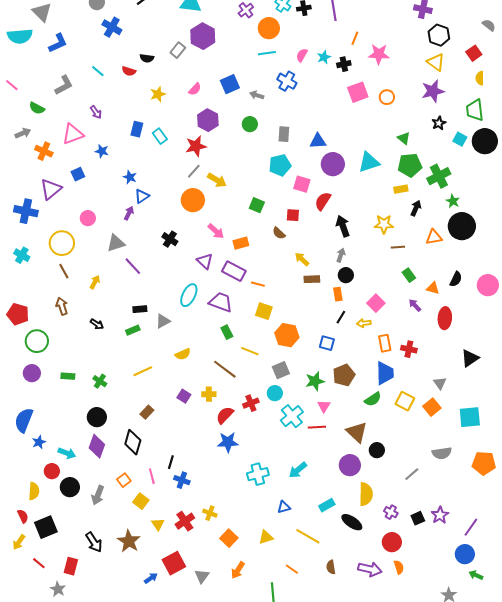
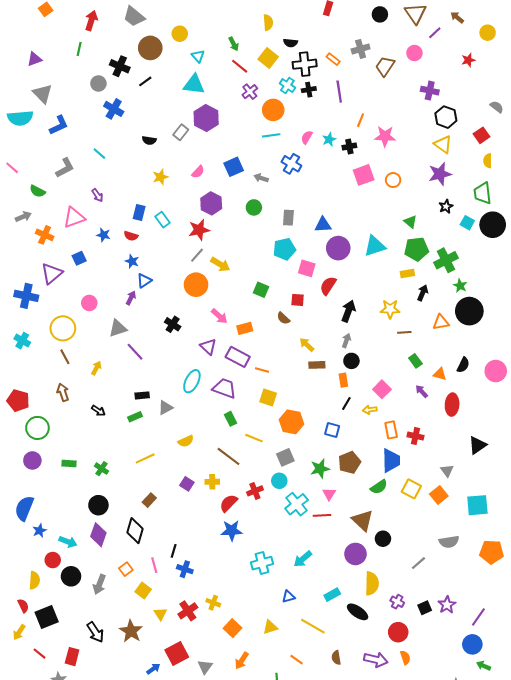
red semicircle: (129, 71) -> (131, 236), moved
black arrow: (343, 226) -> (348, 311), turned 40

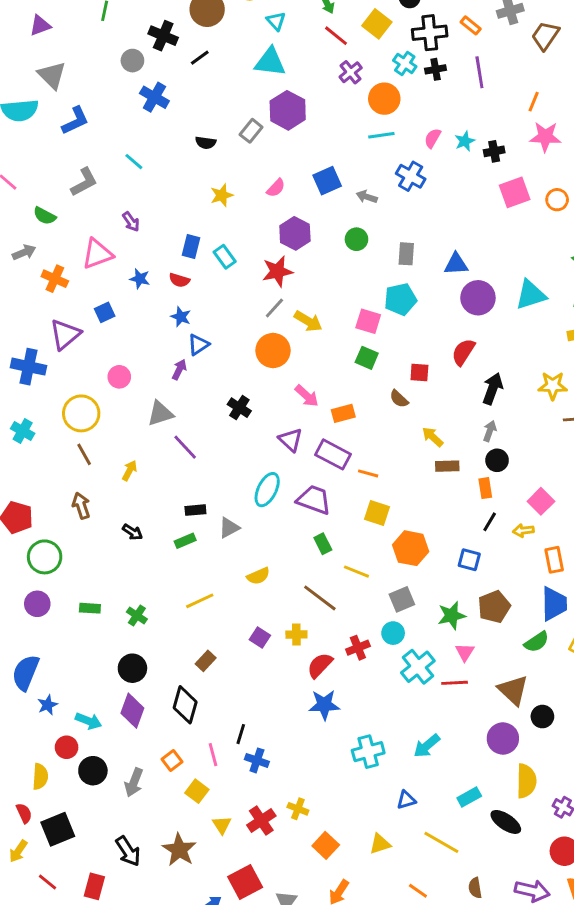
orange line: (361, 120) -> (534, 102), moved
pink square: (307, 268) -> (368, 321), moved

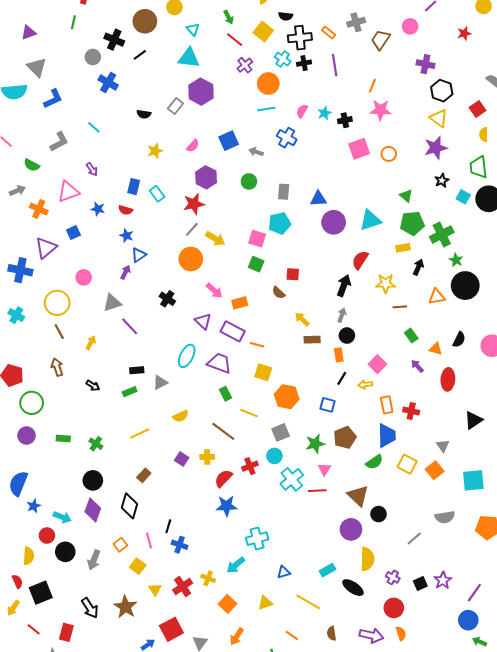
red semicircle: (463, 352) -> (360, 260), moved
cyan arrow: (427, 746) -> (236, 565), moved

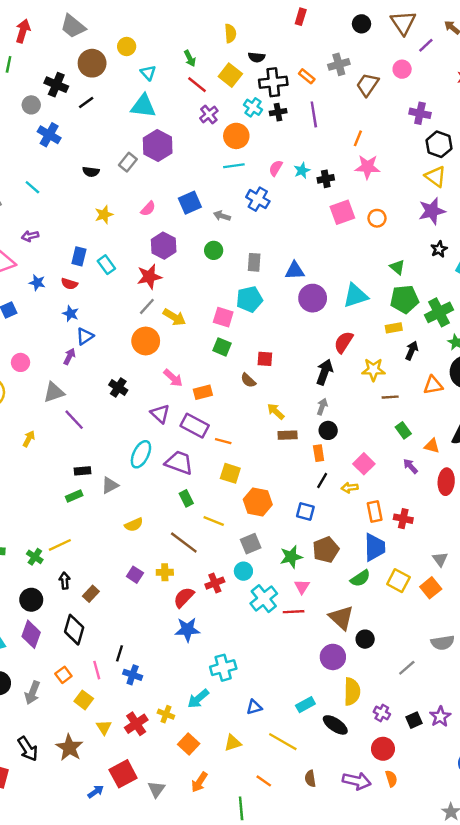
purple arrow: (92, 169) -> (30, 236), turned 112
black arrow: (93, 386) -> (65, 581), moved, turned -128
yellow line: (140, 433) -> (60, 545), moved

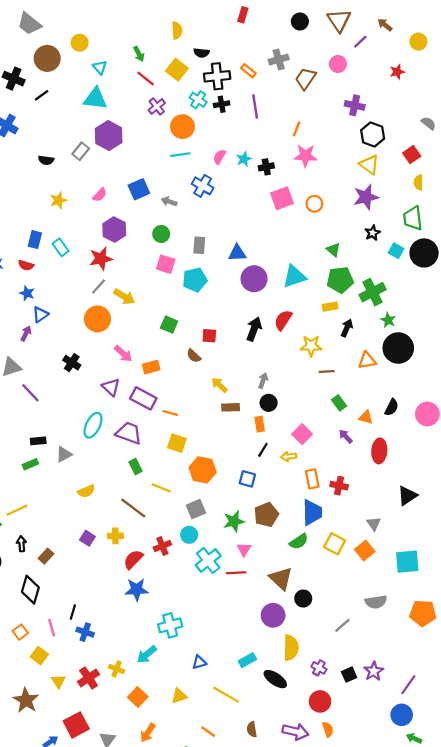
pink square: (223, 317) -> (166, 264), moved
black arrow: (325, 372) -> (254, 329), moved

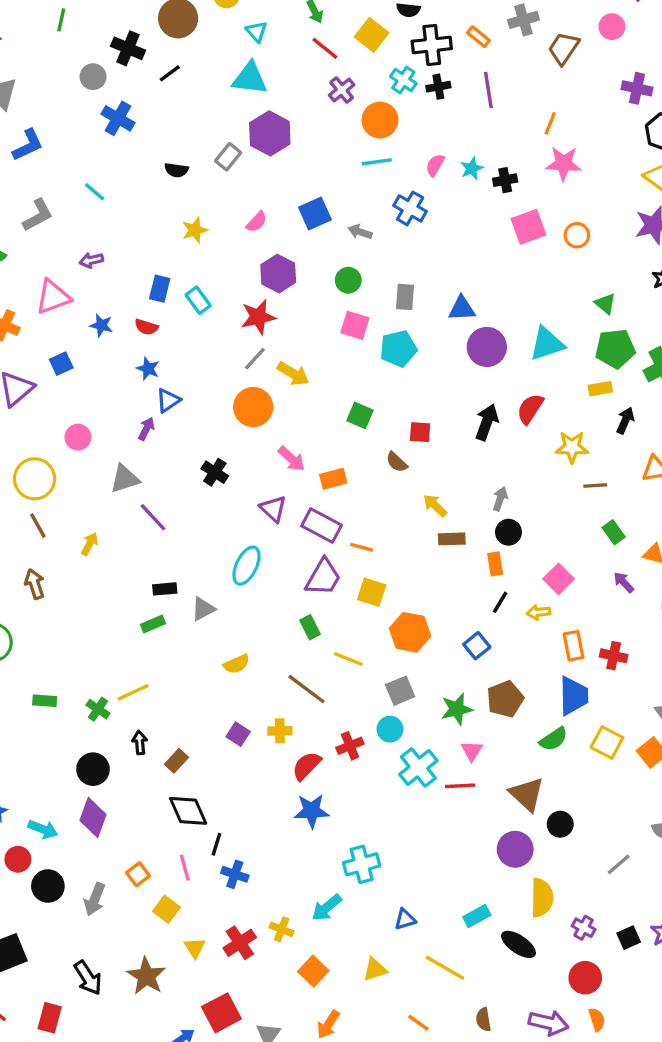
purple trapezoid: (129, 433) -> (323, 577), moved, turned 100
blue square: (247, 479) -> (477, 646), turned 36
black diamond: (30, 590) -> (188, 811), moved, turned -40

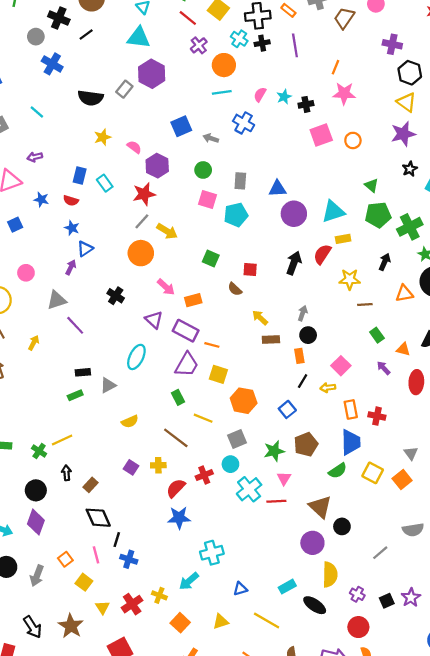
black semicircle: (176, 170) -> (90, 98), size x1.6
pink semicircle: (257, 222) -> (134, 147), moved, turned -96
yellow rectangle: (600, 389) -> (343, 239), moved

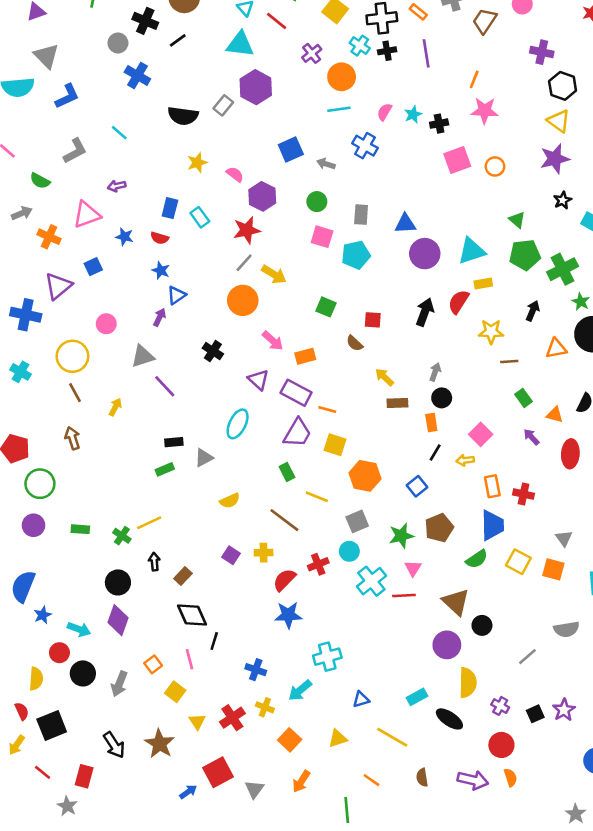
red line: (188, 18) -> (277, 21), moved
orange square: (402, 479) -> (553, 569), turned -36
blue cross: (129, 559) -> (256, 670), moved

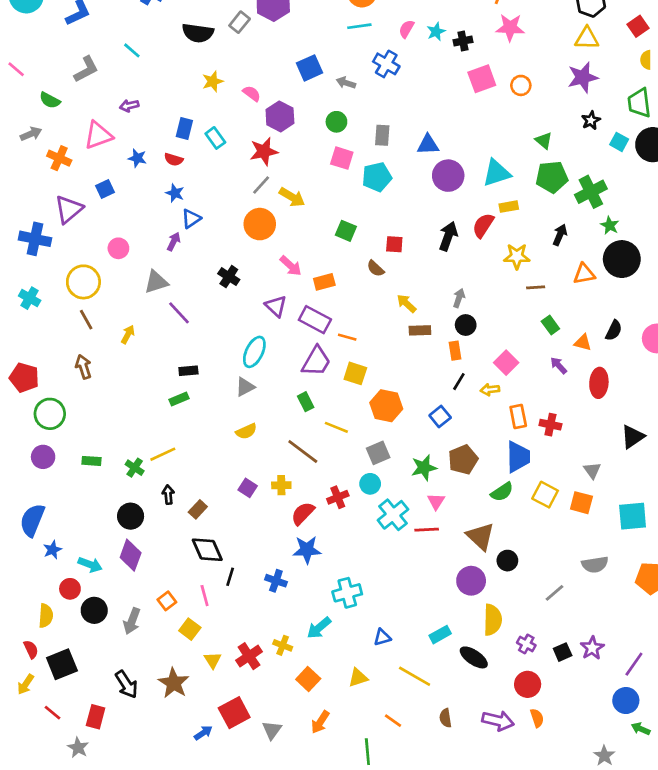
yellow triangle: (559, 121) -> (587, 38), turned -35
gray triangle: (204, 458) -> (245, 387), moved
blue cross: (256, 670) -> (276, 581), moved

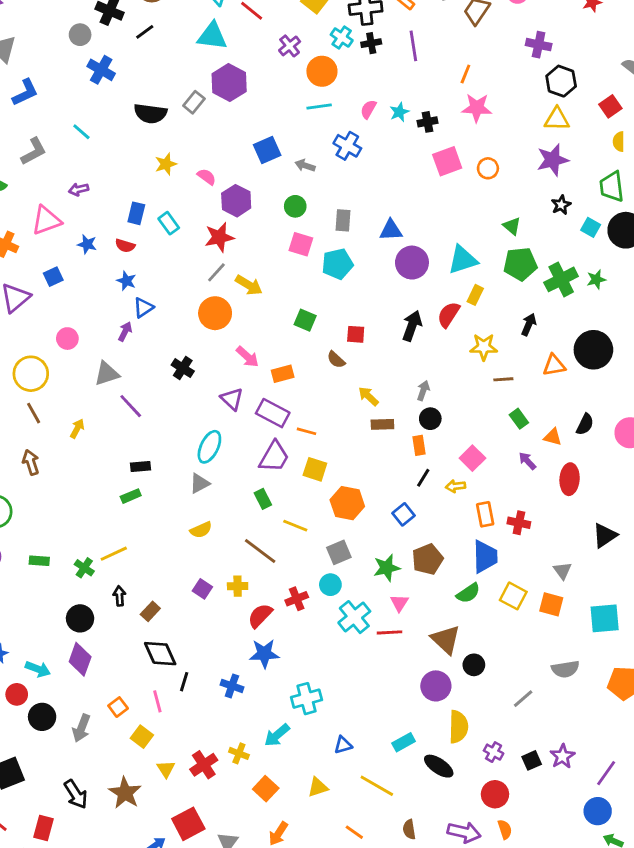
yellow rectangle: (509, 207) -> (475, 295), turned -54
green star: (610, 225) -> (596, 279), moved, turned 30

